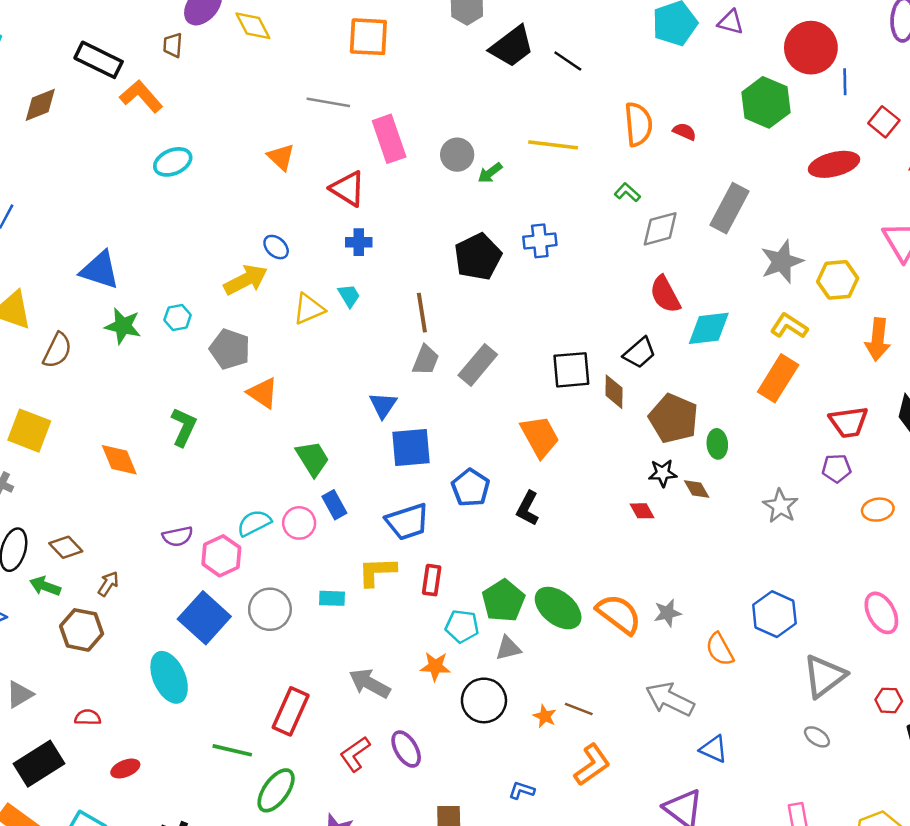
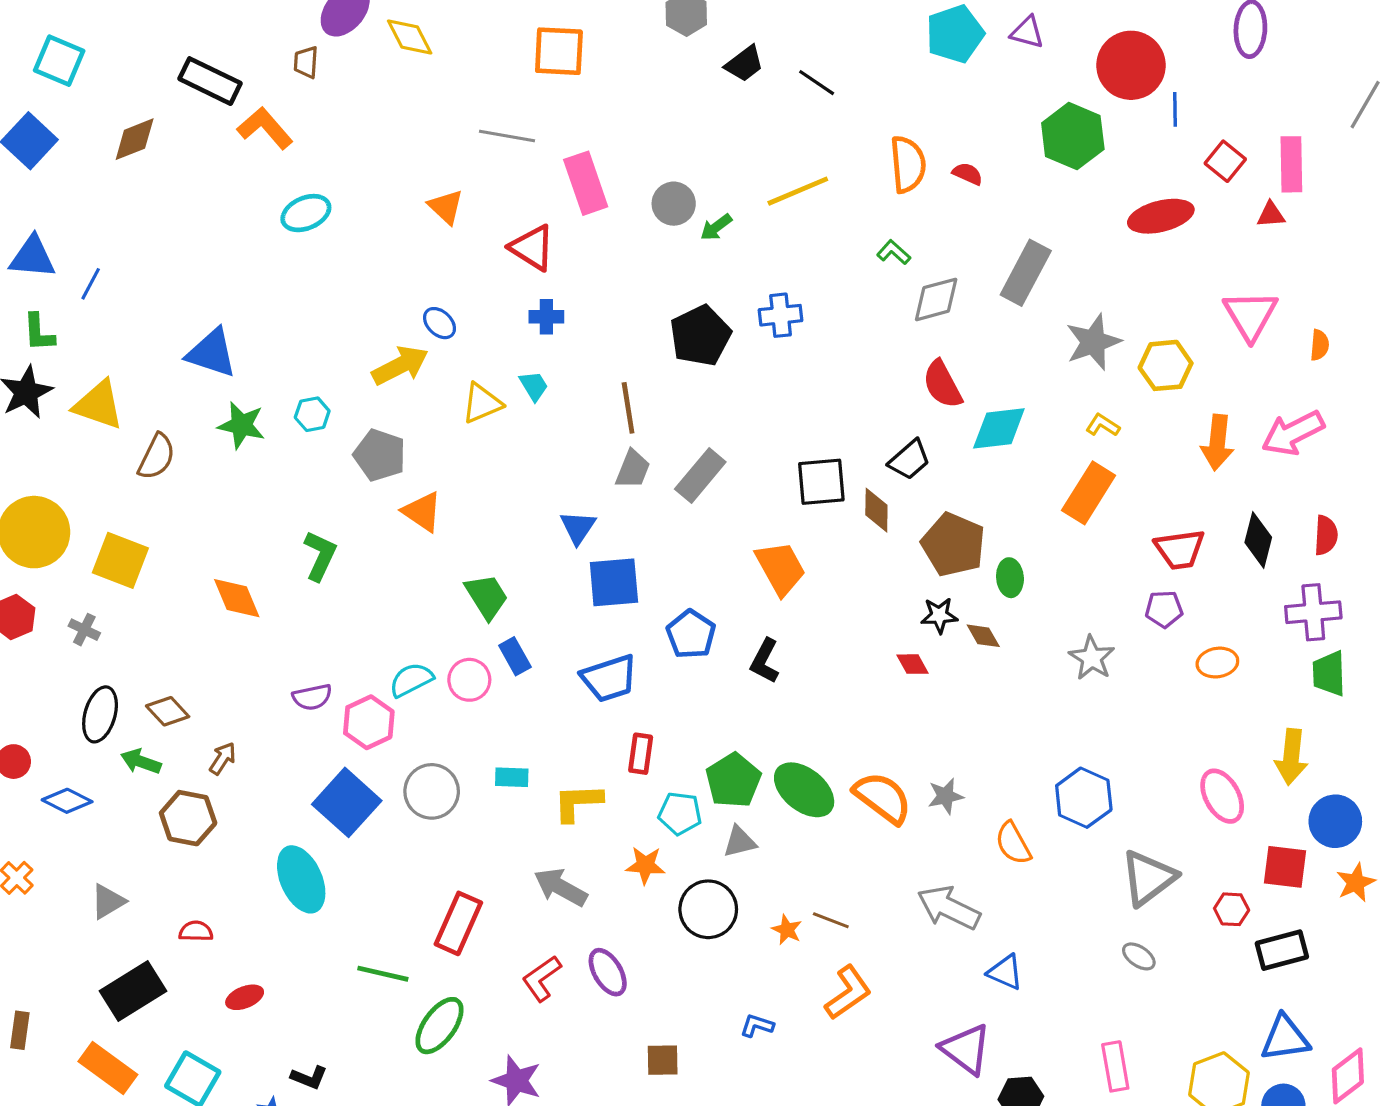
black trapezoid: (512, 46) -> (744, 64), size x0.7
yellow line: (553, 145) -> (798, 191), turned -30
yellow L-shape: (789, 326) -> (1103, 425), size x0.7
yellow L-shape: (377, 572) -> (578, 802), moved

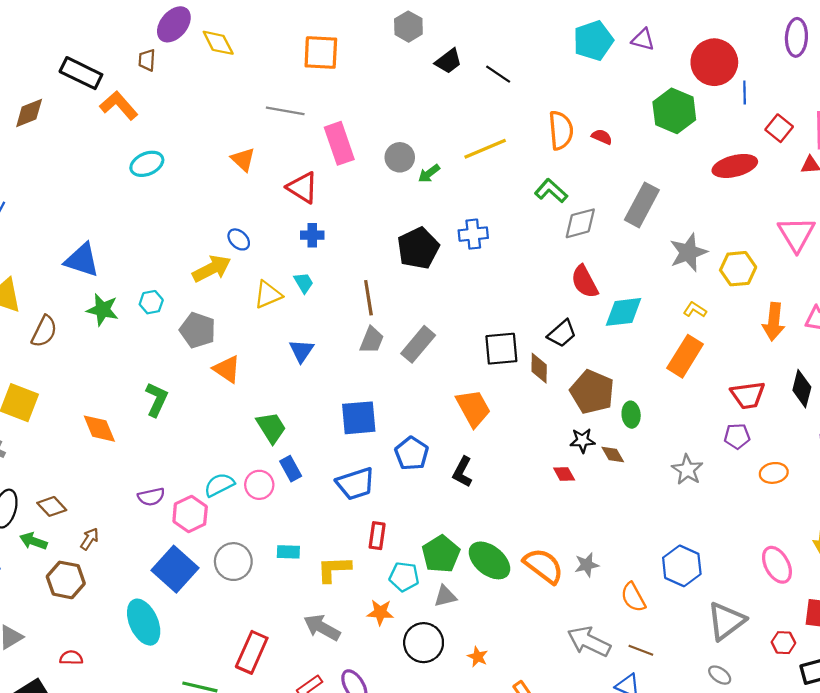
green L-shape: (894, 252) -> (551, 191), size x1.4
blue triangle: (578, 527) -> (301, 351), moved
brown line: (831, 920) -> (641, 650), moved

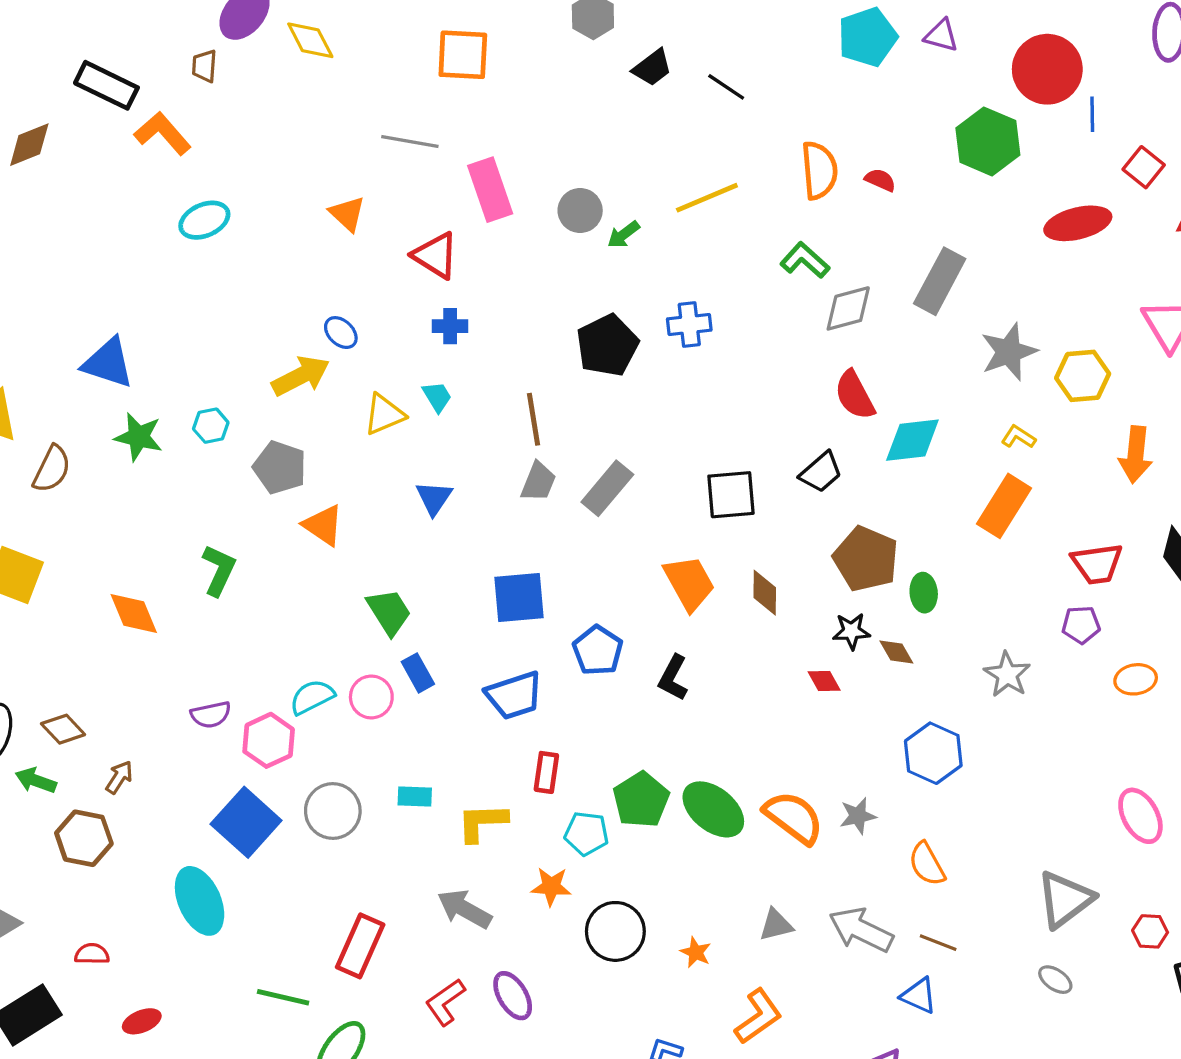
brown diamond: (539, 368) -> (765, 593), moved
blue hexagon: (682, 566) -> (933, 753), moved
gray triangle: (445, 596) -> (776, 925), moved

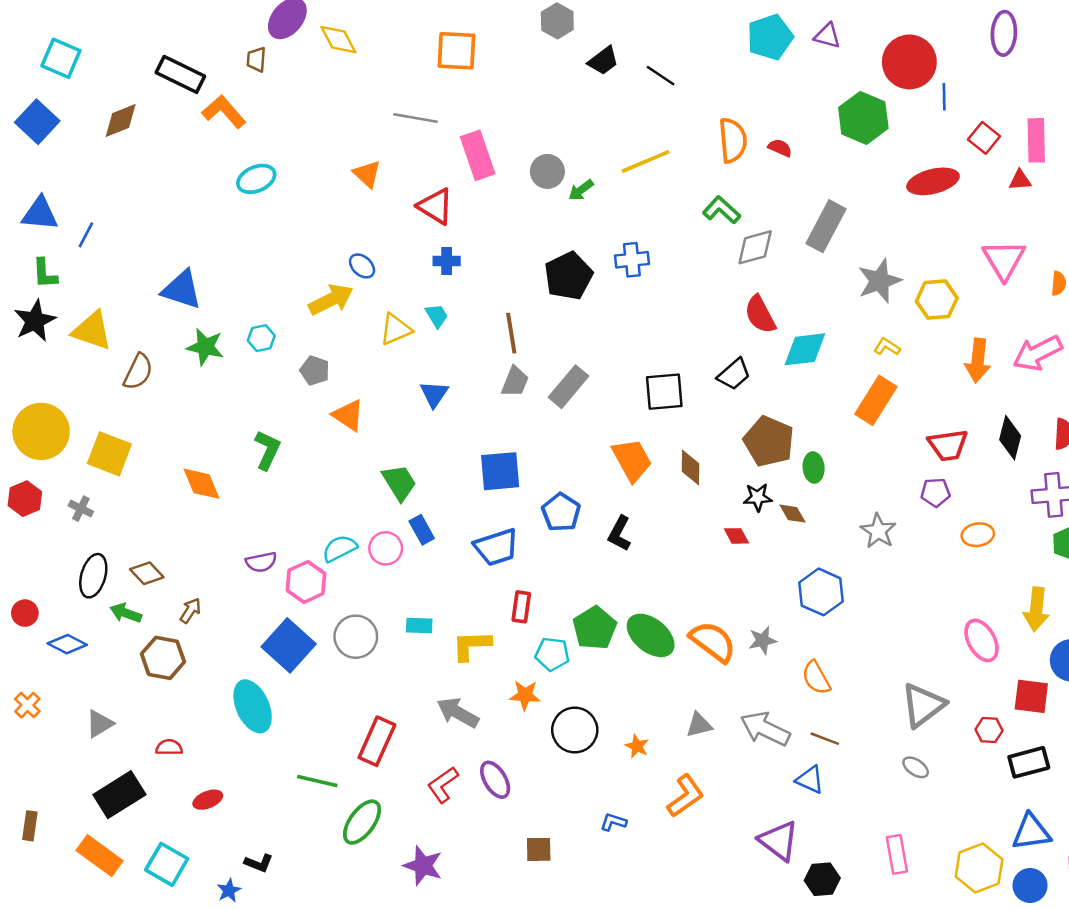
gray pentagon: (280, 467) -> (315, 370), size x0.7

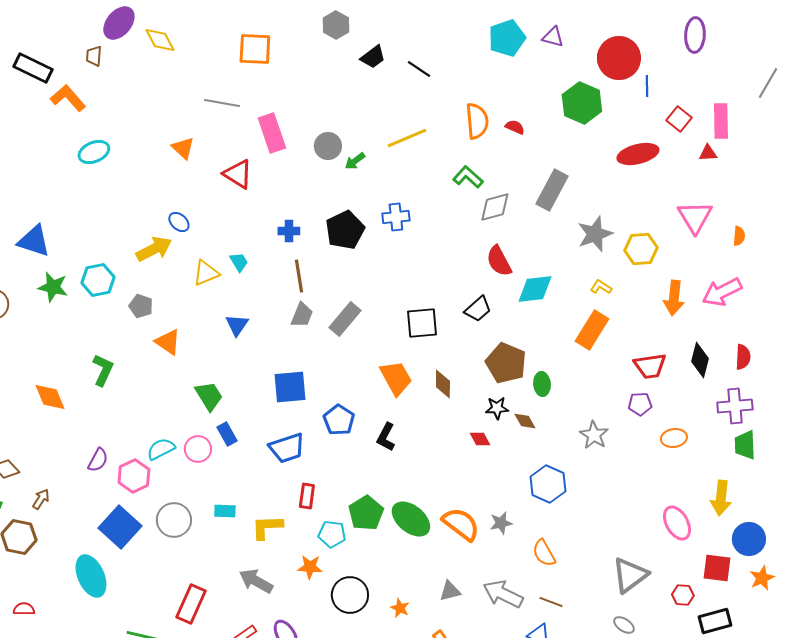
blue cross: (447, 261) -> (289, 231), moved
cyan hexagon: (261, 338) -> (98, 280), size x1.5
purple semicircle: (261, 562) -> (98, 460), turned -50

